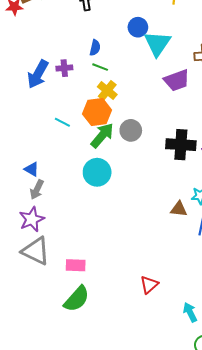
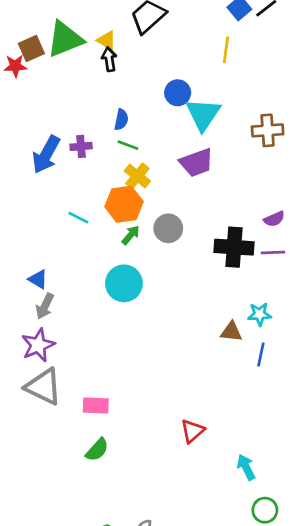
purple trapezoid: (177, 80) -> (196, 163), moved
green arrow: (102, 135) -> (131, 235), size x0.6
green semicircle: (77, 299) -> (97, 450), size x0.7

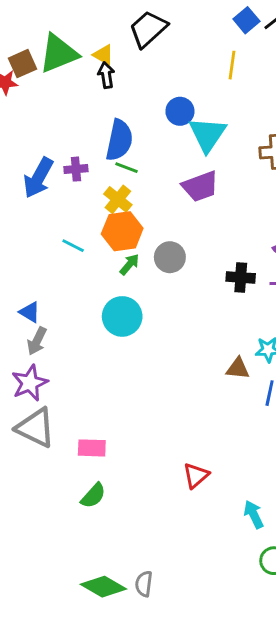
blue semicircle: (121, 120) -> (119, 140), size x1.8
yellow cross: (137, 176) -> (118, 199), moved
black cross: (234, 247) -> (241, 277), size x0.7

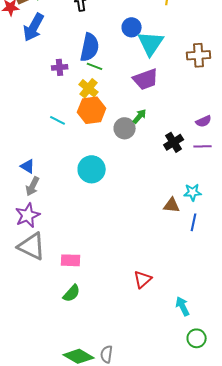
blue arrow: (38, 178) -> (34, 27), moved
green arrow: (129, 264) -> (140, 116), moved
black cross: (241, 277) -> (174, 142), turned -36

